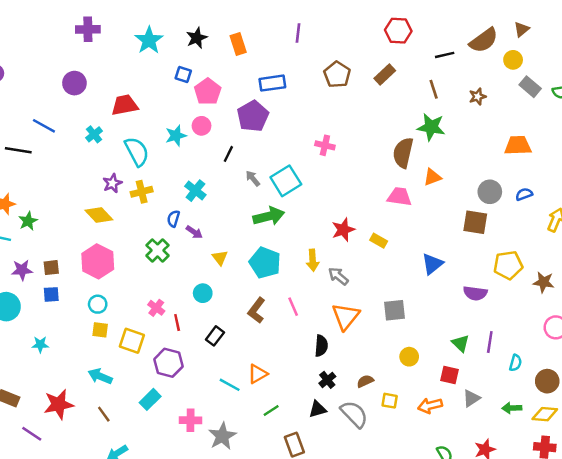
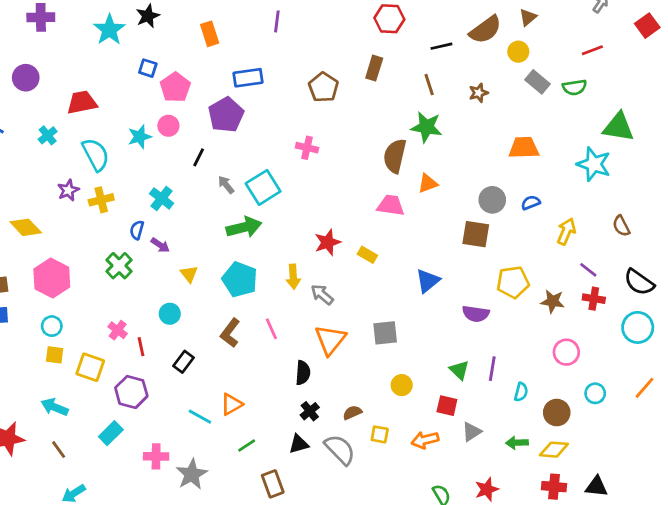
black star: (197, 38) -> (148, 16), moved
brown pentagon: (337, 75) -> (323, 87), moved
brown rectangle: (385, 75) -> (374, 68), turned -30
yellow diamond: (99, 215) -> (26, 227), moved

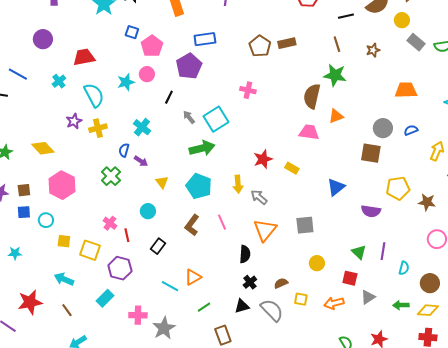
brown rectangle: (374, 68) -> (287, 43), moved, turned 60
cyan circle: (52, 326) -> (46, 220), moved

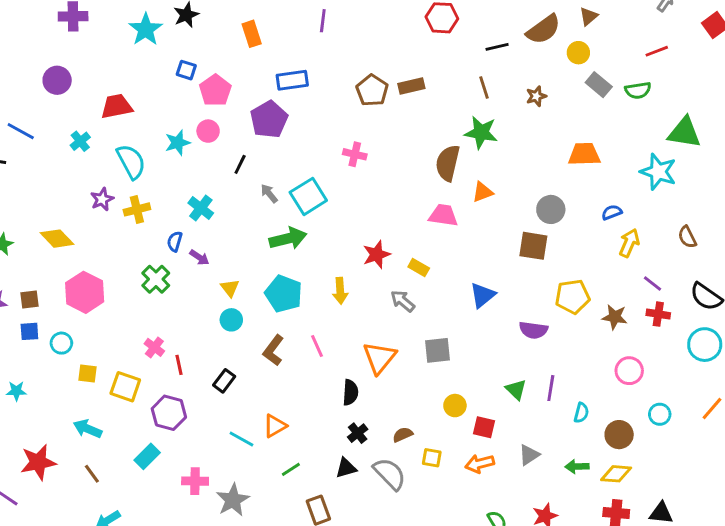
blue semicircle: (411, 130) -> (612, 212), moved
gray arrow: (259, 197) -> (403, 301), moved
cyan circle: (148, 211) -> (231, 320), moved
red square: (350, 278) -> (484, 427), moved

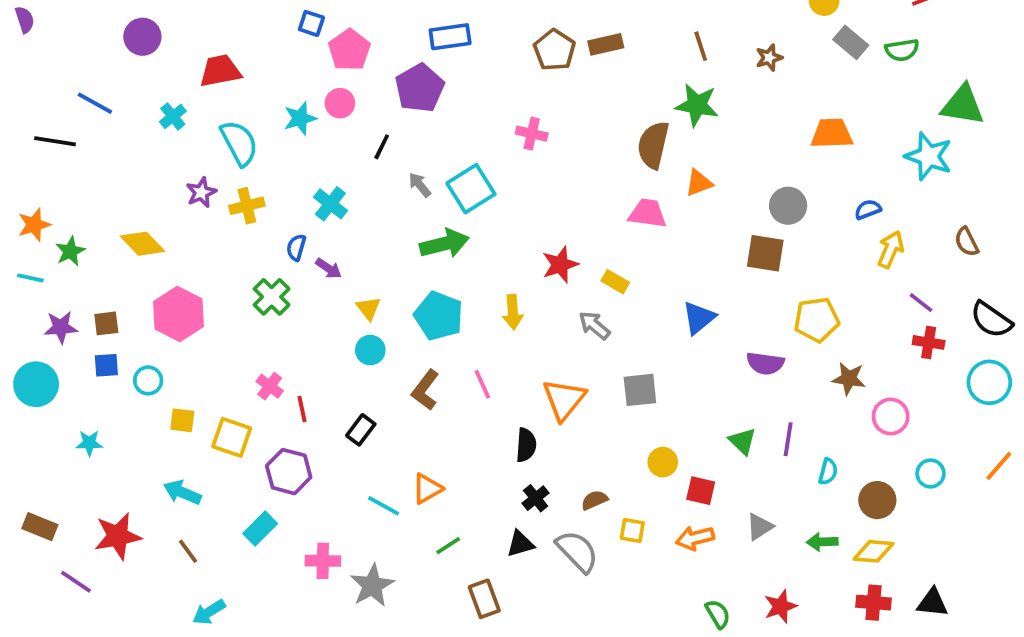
brown star: (615, 317) -> (849, 379), moved

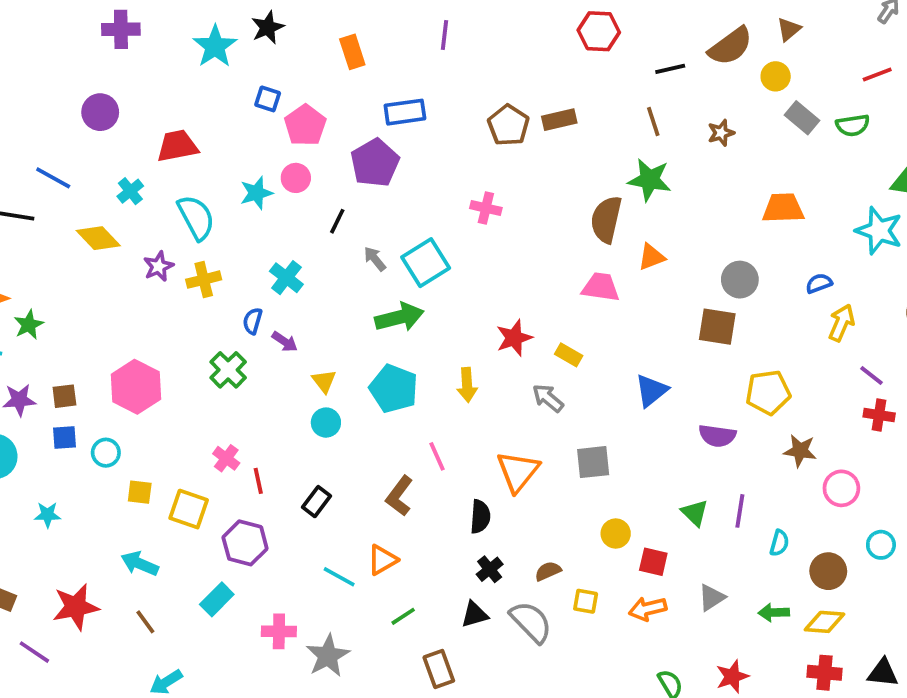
yellow diamond: (142, 244) -> (98, 238), moved
brown L-shape: (425, 390) -> (399, 496), moved

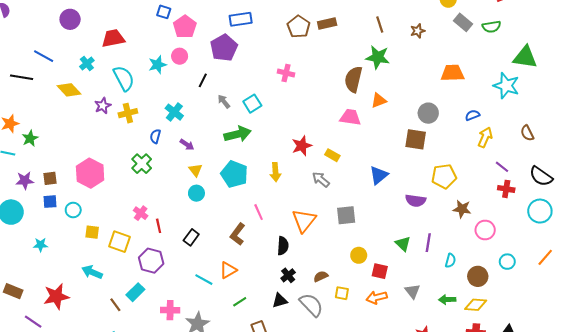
cyan square: (426, 263) -> (252, 104), size x0.7
purple arrow: (285, 342) -> (187, 145), moved
gray triangle: (712, 597) -> (412, 291), turned -35
brown line: (145, 622) -> (115, 305), moved

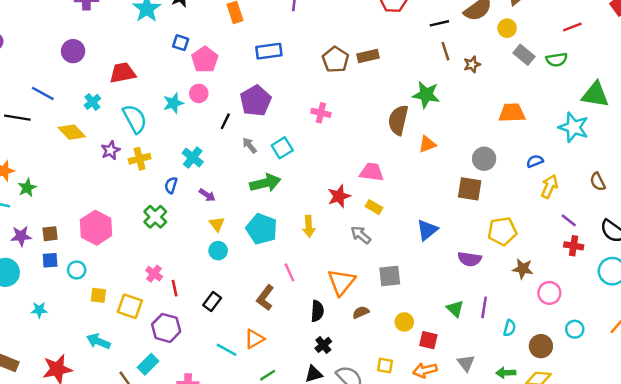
brown line: (380, 25) -> (445, 51), moved
purple pentagon: (224, 48) -> (256, 101), moved
pink trapezoid: (350, 117) -> (372, 172), moved
brown semicircle: (321, 276) -> (361, 312), moved

